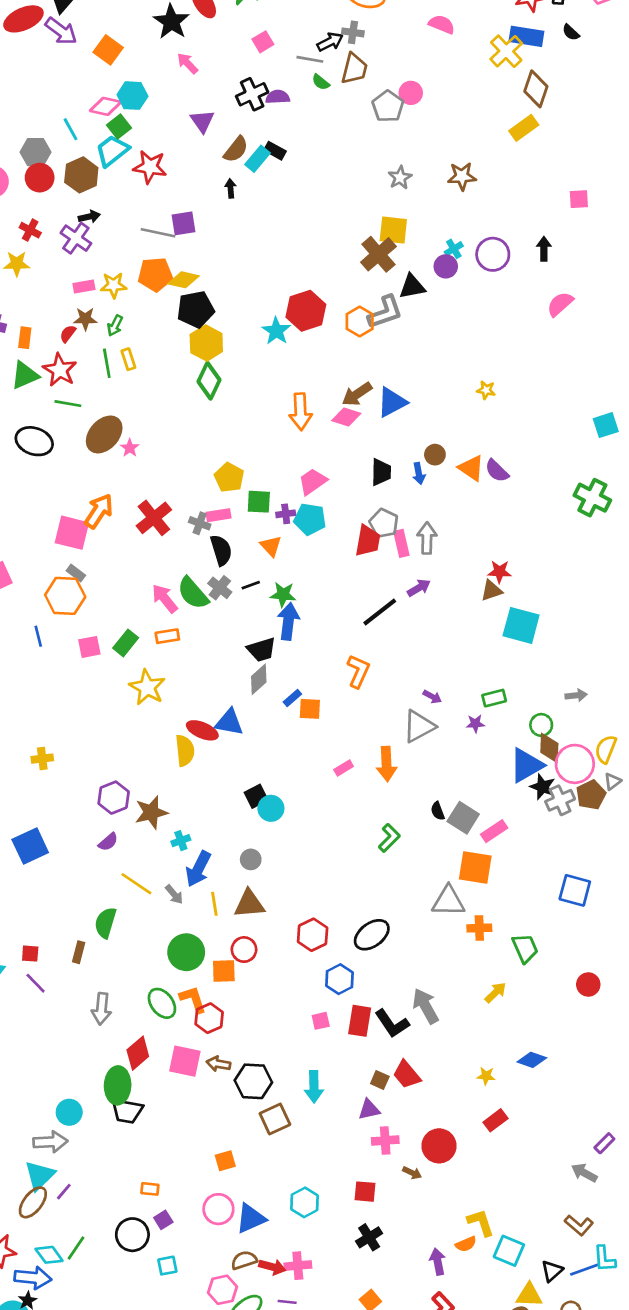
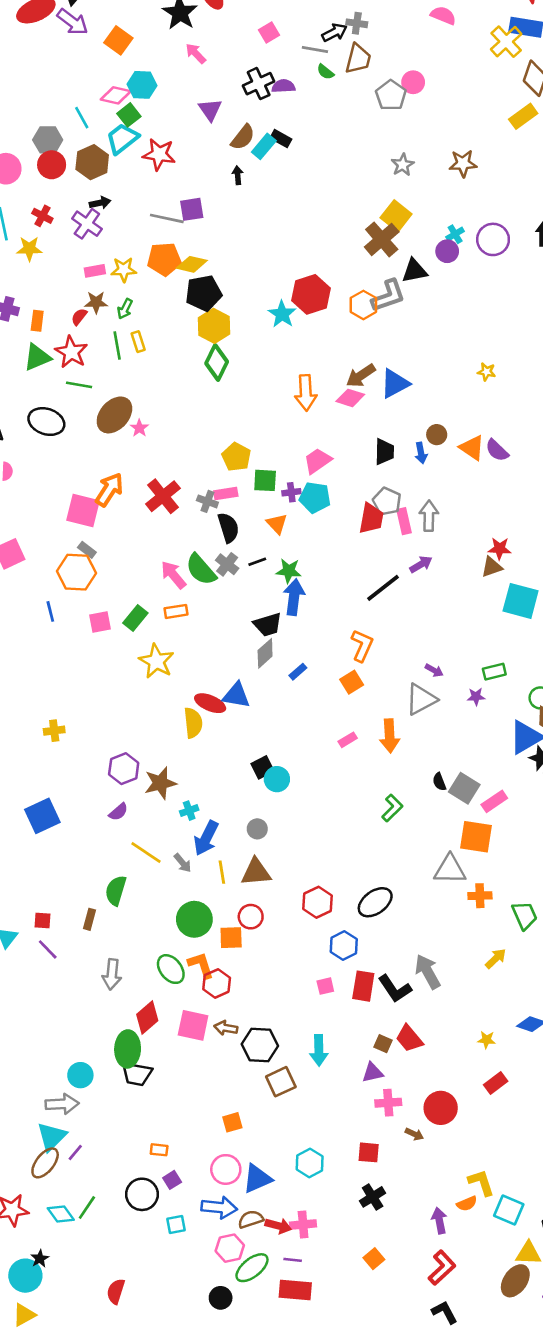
yellow square: (393, 230) -> (396, 216), turned 32
orange square: (310, 709) -> (352, 682), moved, turned -35
blue arrow: (33, 1278) -> (219, 1207), moved

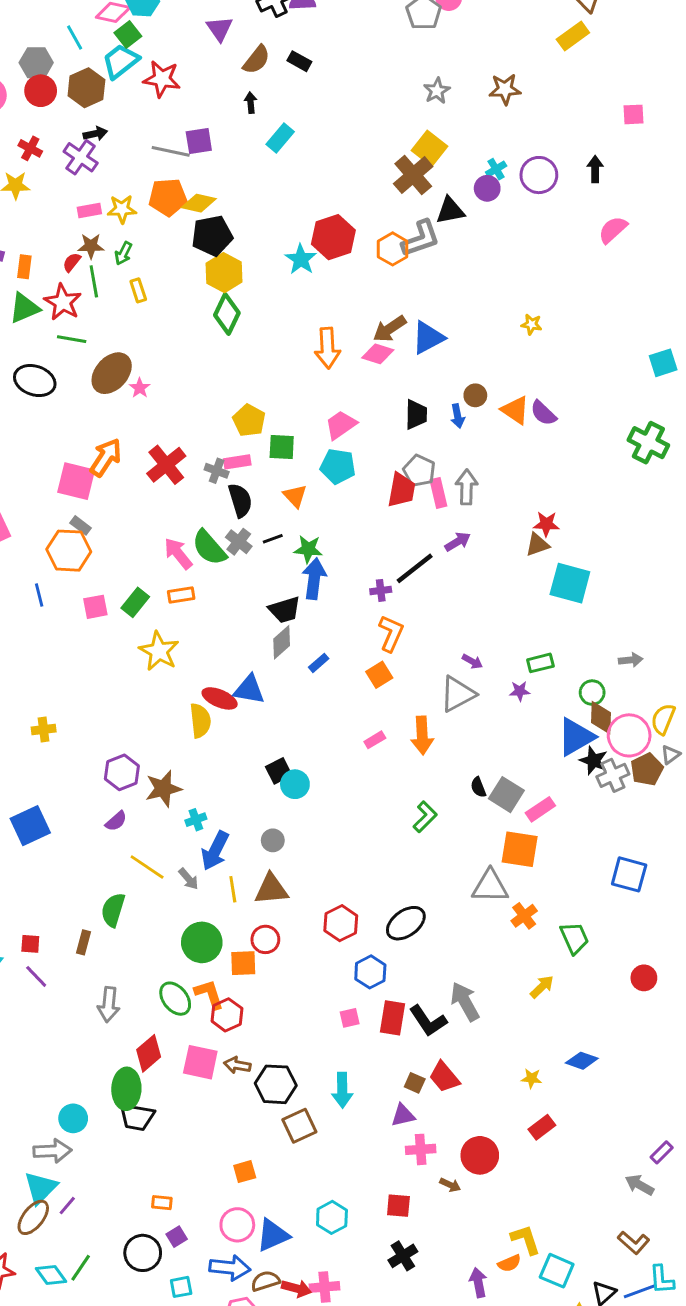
cyan rectangle: (264, 146) -> (280, 138), moved
green line: (117, 346) -> (94, 281), moved
purple cross: (291, 492) -> (381, 590), moved
orange cross: (480, 896) -> (524, 916), turned -35

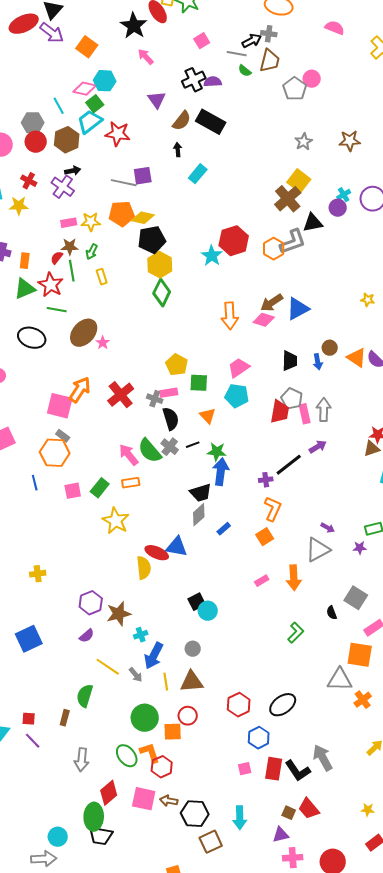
black rectangle: (299, 61) -> (211, 122), size x1.8
gray square: (506, 795) -> (356, 598), moved

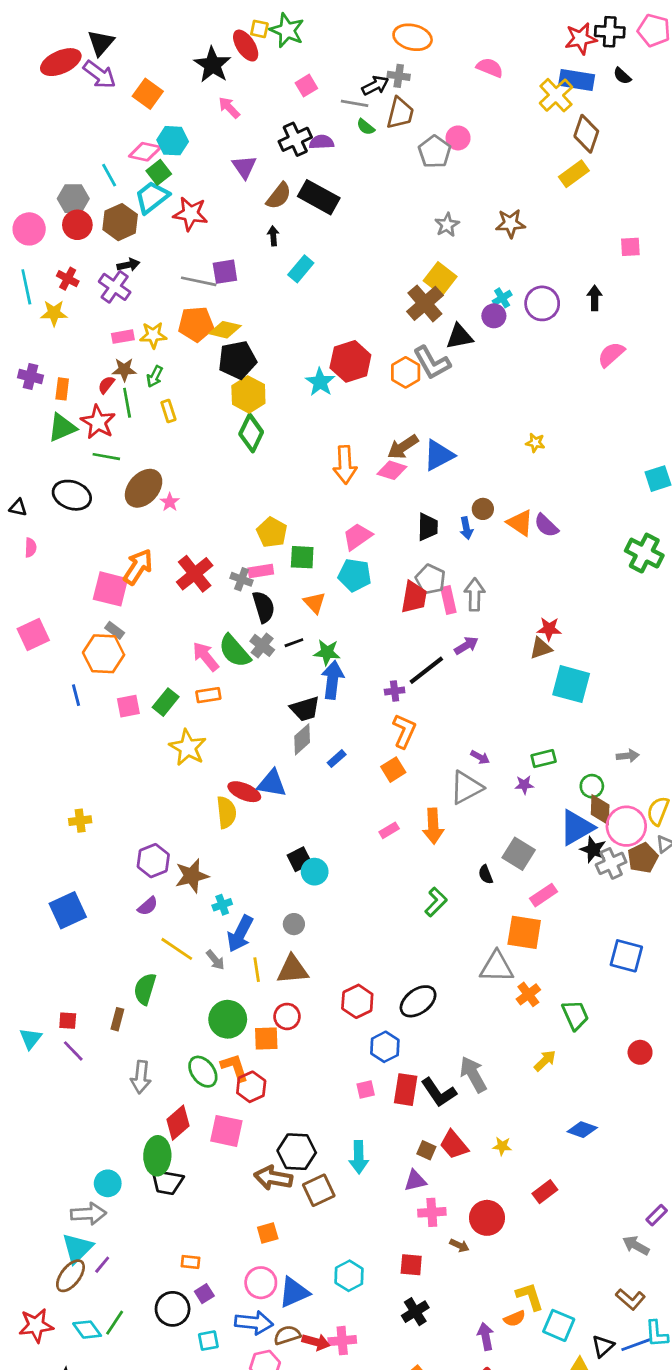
gray L-shape: (293, 242) -> (432, 363), turned 80
brown arrow: (169, 801) -> (273, 1178), moved, size x1.5
yellow star: (368, 810) -> (502, 1146), moved

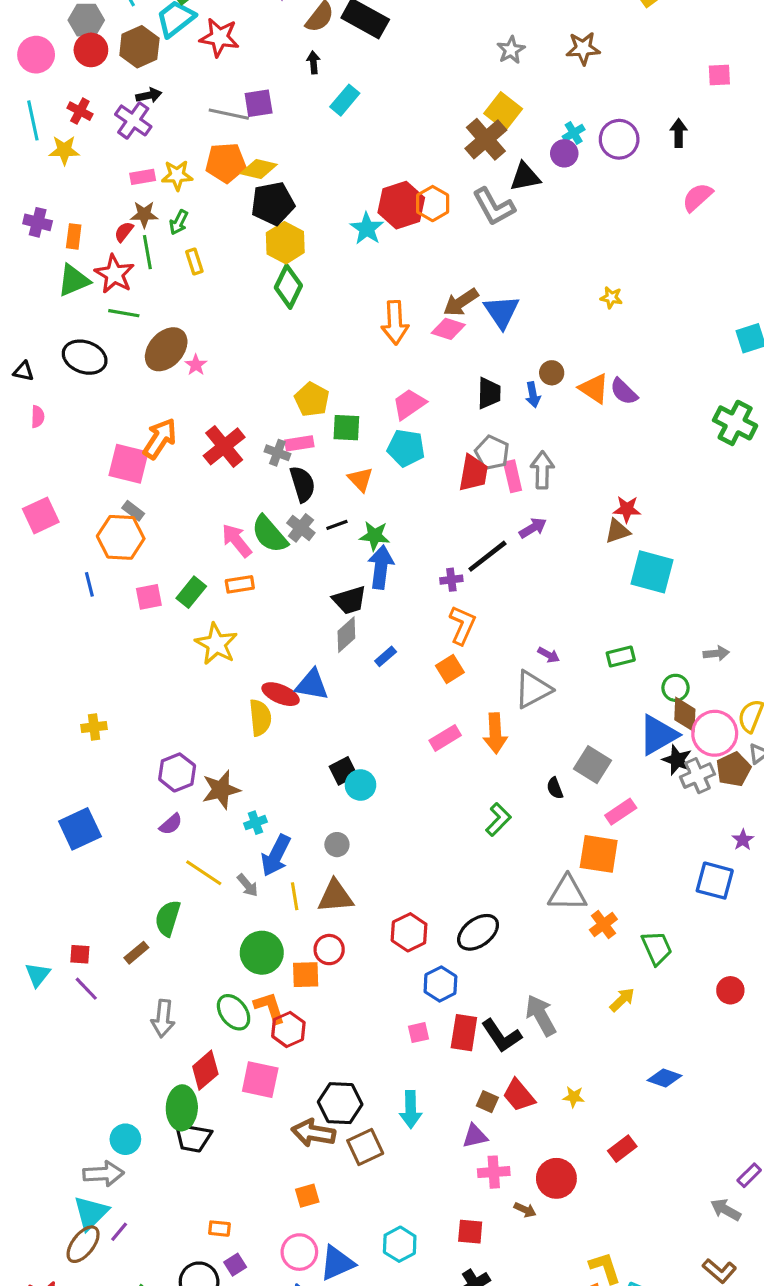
orange hexagon: (406, 372) -> (433, 204), moved
blue triangle: (439, 455) -> (502, 312), turned -36
purple star: (524, 785) -> (743, 840), moved, turned -30
pink rectangle: (389, 830) -> (445, 738), size x1.4
brown rectangle: (117, 1019) -> (136, 953), turned 35

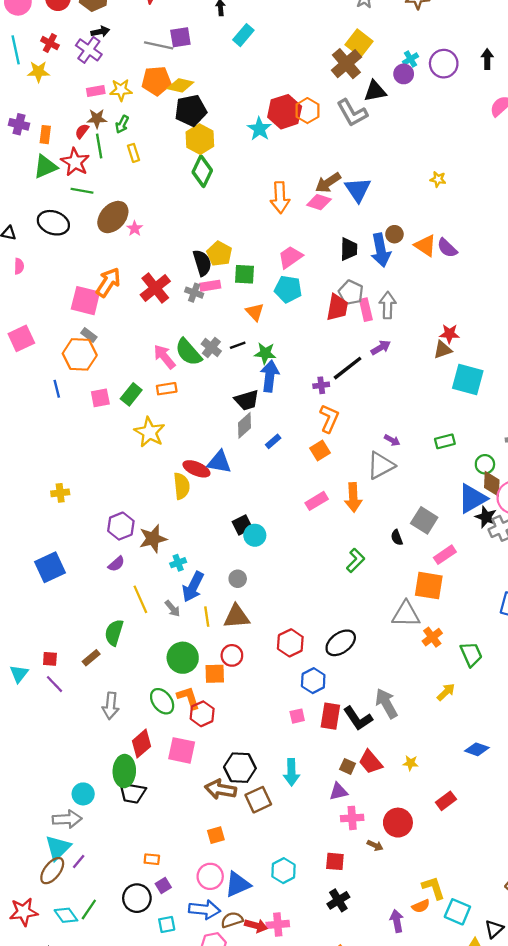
blue arrow: (533, 395) -> (381, 250), size x1.8
black semicircle: (302, 484) -> (202, 263), moved
yellow line: (204, 873) -> (140, 599), turned 32

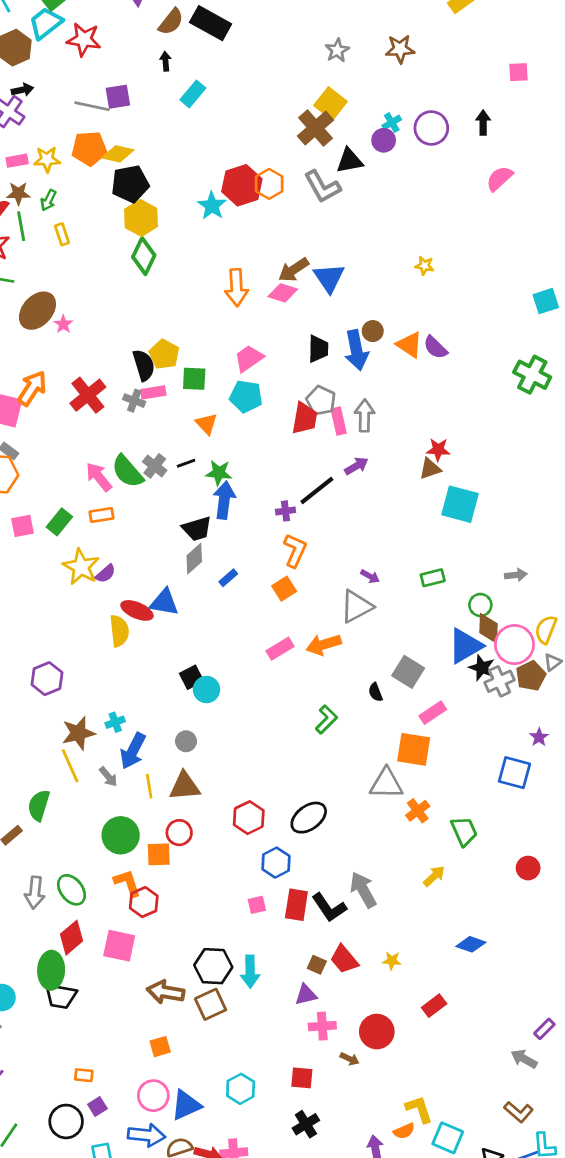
orange arrow: (353, 497) -> (324, 645), turned 76
brown star: (153, 539) -> (78, 733), moved
purple semicircle: (116, 564) -> (106, 574), moved
green ellipse: (162, 701) -> (72, 890), moved
black hexagon: (240, 768) -> (213, 966), moved

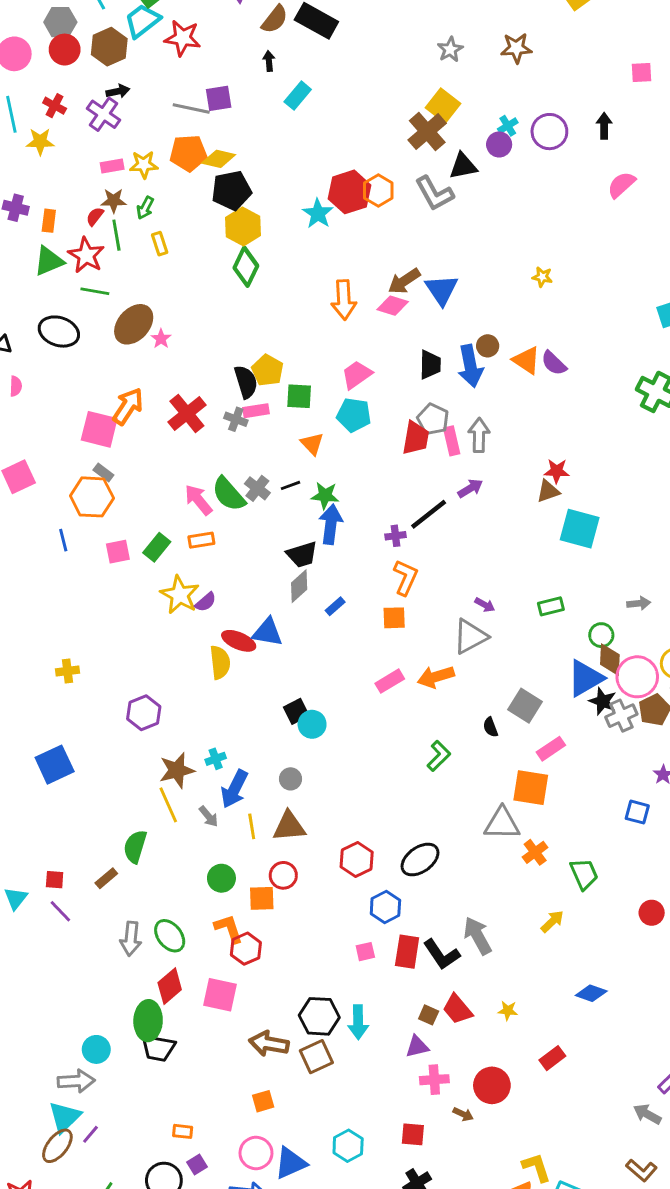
orange square: (284, 589) -> (394, 618), turned 30
blue square: (514, 773) -> (637, 812), size x0.7
green circle: (121, 835) -> (221, 878), size x0.7

